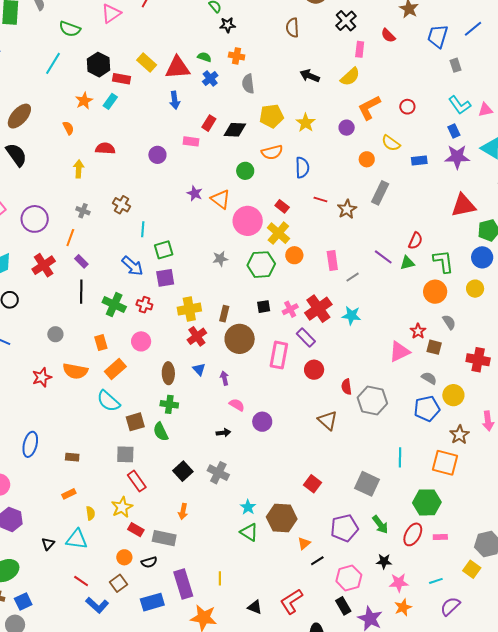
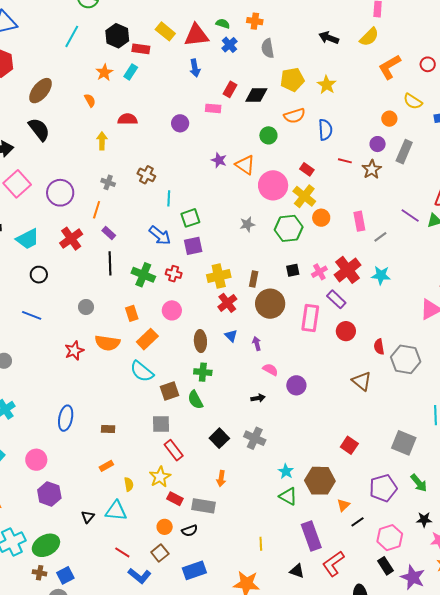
purple circle: (347, 128) -> (378, 144), moved
purple rectangle: (183, 584) -> (311, 536), moved

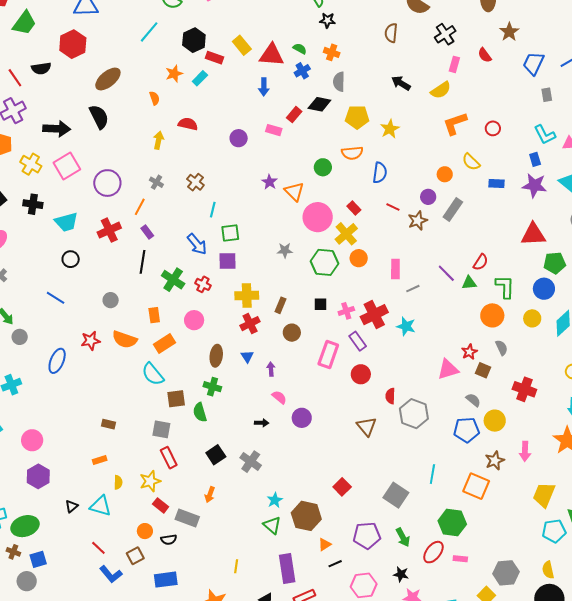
black diamond: (256, 95) -> (319, 104), moved
brown circle: (270, 304) -> (292, 333), size x0.6
blue ellipse: (66, 418) -> (57, 361), moved

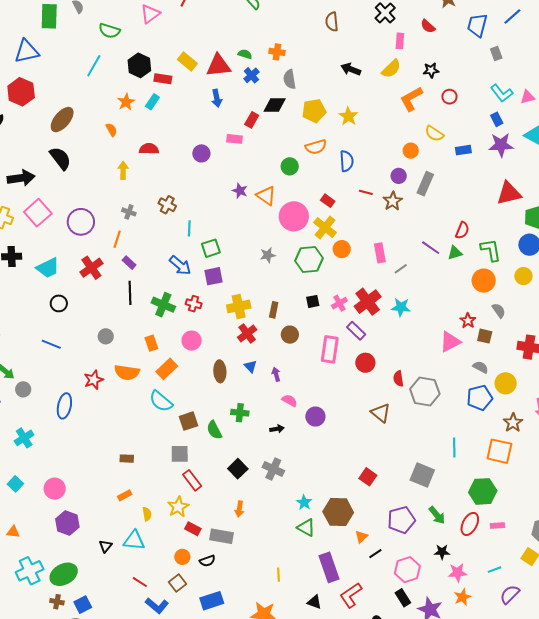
black star: (327, 20) -> (431, 70), moved
green cross: (212, 387) -> (240, 413), moved

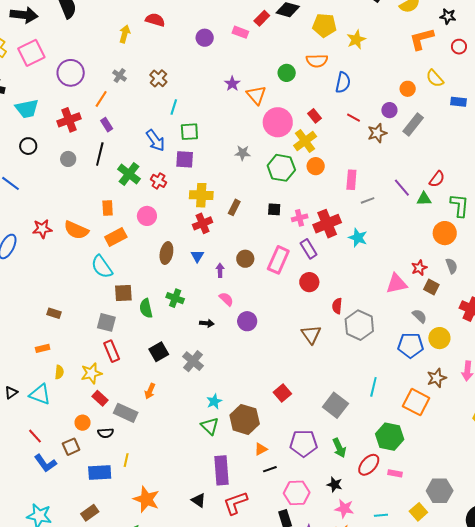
brown circle: (290, 335) -> (245, 259), moved
gray circle: (106, 336) -> (68, 159), moved
yellow line: (278, 575) -> (126, 460), moved

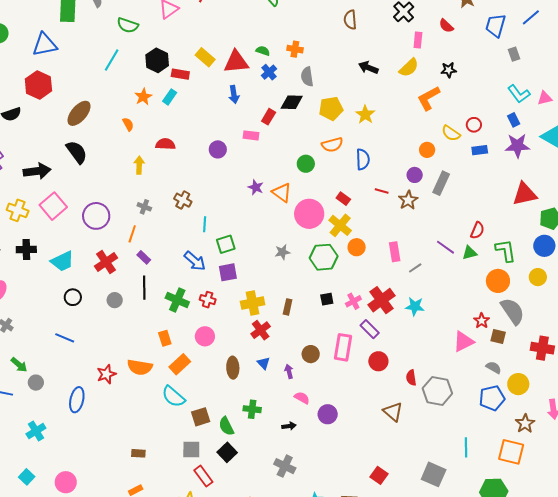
red circle: (459, 47) -> (474, 125), moved
gray semicircle: (452, 266) -> (513, 311), size x1.8
black square: (159, 352) -> (227, 452), moved

